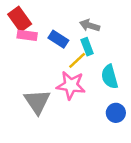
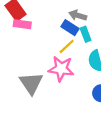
blue rectangle: (58, 39) -> (70, 28), moved
cyan rectangle: (87, 47) -> (86, 34), moved

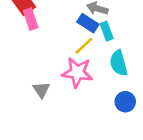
pink rectangle: (22, 24) -> (31, 19), turned 63
gray triangle: (31, 83) -> (41, 90), size x0.6

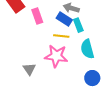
pink rectangle: (31, 19) -> (37, 16), moved
yellow line: (84, 46) -> (61, 36), turned 49

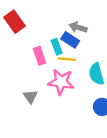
pink rectangle: (37, 16) -> (40, 56), moved
cyan rectangle: (78, 25) -> (57, 47), moved

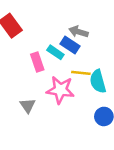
cyan rectangle: (57, 47) -> (55, 52), turned -35
yellow line: (67, 59) -> (81, 73), moved

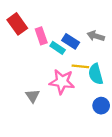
gray arrow: (78, 32) -> (96, 36), moved
pink rectangle: (37, 62) -> (41, 36), moved

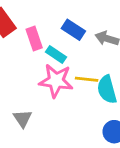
blue rectangle: (71, 41) -> (73, 30), moved
pink star: (62, 82) -> (56, 81), moved

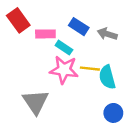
pink rectangle: (34, 38) -> (45, 34), turned -72
gray triangle: (22, 119) -> (36, 102), size x1.6

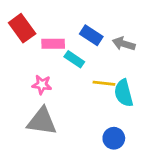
pink star: (64, 70) -> (42, 85), moved, size x0.6
gray triangle: (36, 102) -> (42, 121), turned -48
blue circle: (113, 113) -> (114, 138), moved

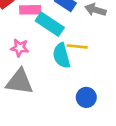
cyan rectangle: (74, 59) -> (50, 24), size x1.5
cyan semicircle: (124, 93) -> (61, 56), moved

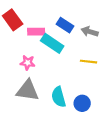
yellow line: (77, 46) -> (89, 62), moved
cyan semicircle: (61, 56) -> (59, 97), moved

